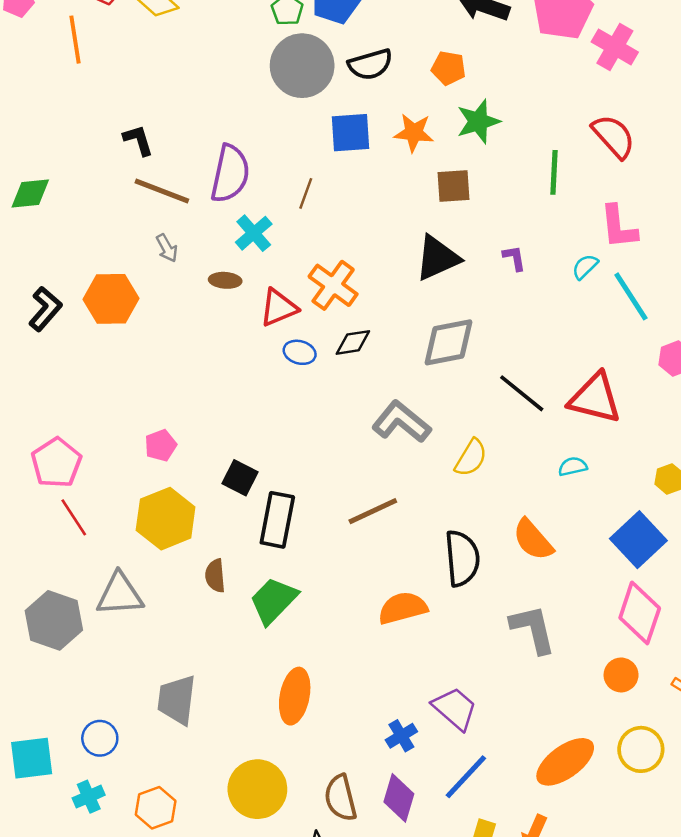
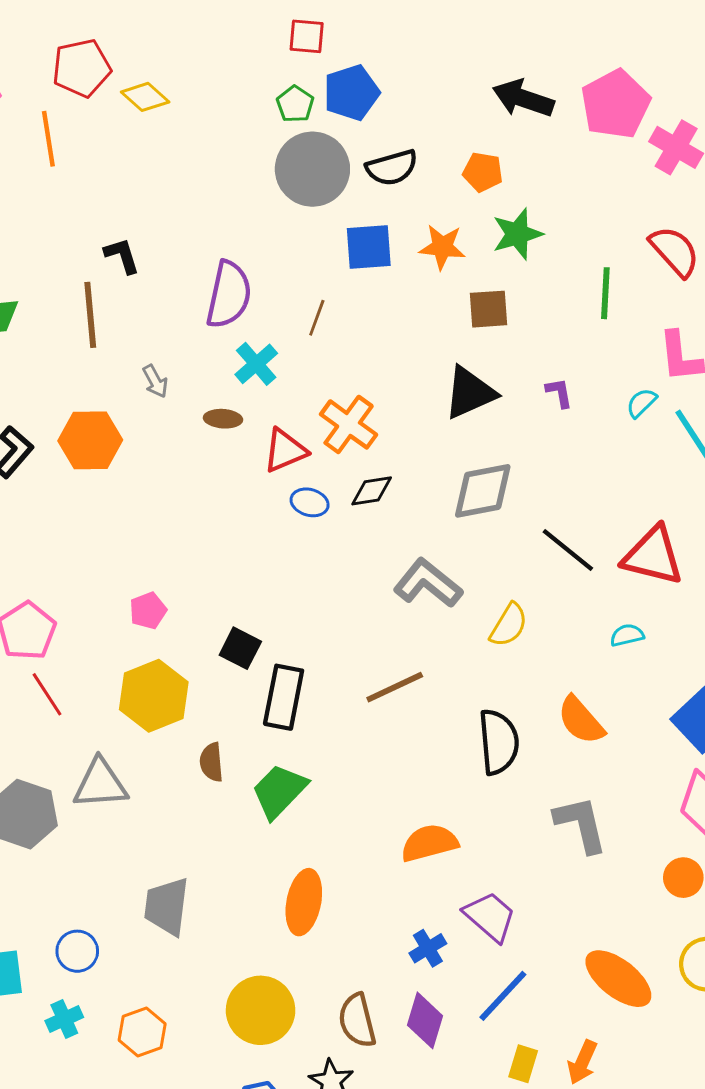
brown line: (162, 191) -> (90, 315), moved, turned 64
orange semicircle: (403, 608) -> (429, 843), moved
orange ellipse: (565, 762) -> (618, 979), turned 74

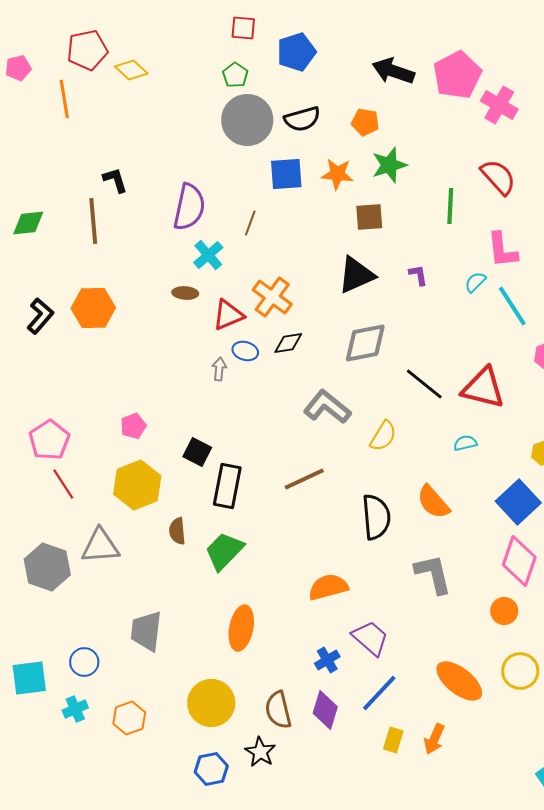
blue pentagon: (351, 93) -> (296, 52), moved
gray arrow: (155, 381) -> (219, 369), moved, turned -145

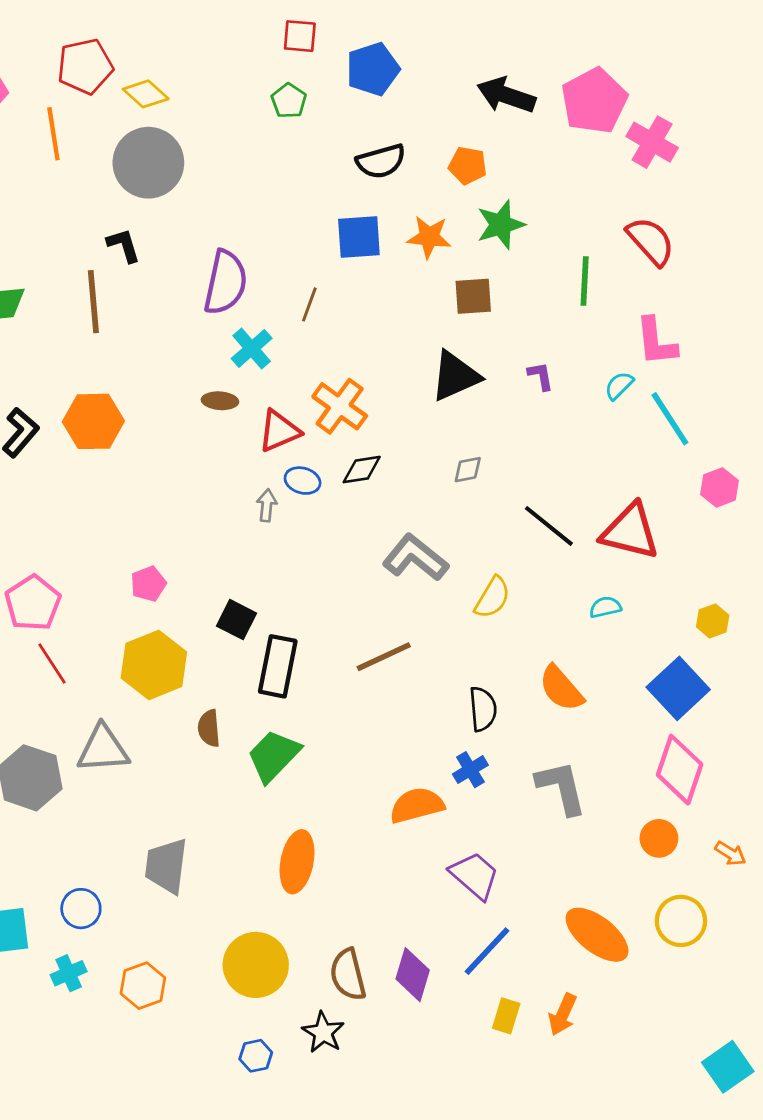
gray circle: (247, 120) -> (148, 163), moved
gray diamond: (365, 343) -> (468, 470), size x0.5
black semicircle: (376, 517) -> (483, 709), size x0.7
blue cross: (327, 660) -> (470, 770), moved
blue hexagon: (211, 769) -> (256, 1056), size x0.7

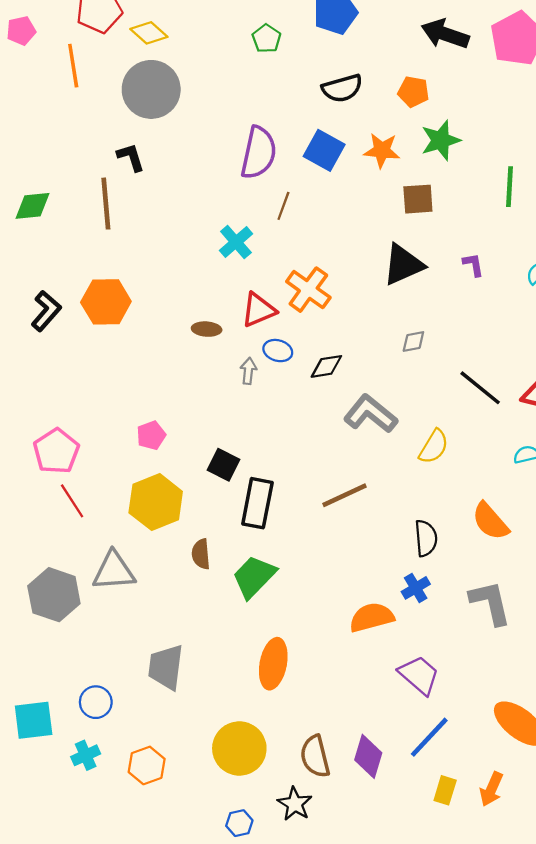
blue square: (359, 237) -> (324, 150), turned 33
purple semicircle: (225, 282) -> (259, 153), moved
brown ellipse: (220, 401) -> (207, 329), moved
black diamond: (362, 470) -> (326, 366), moved

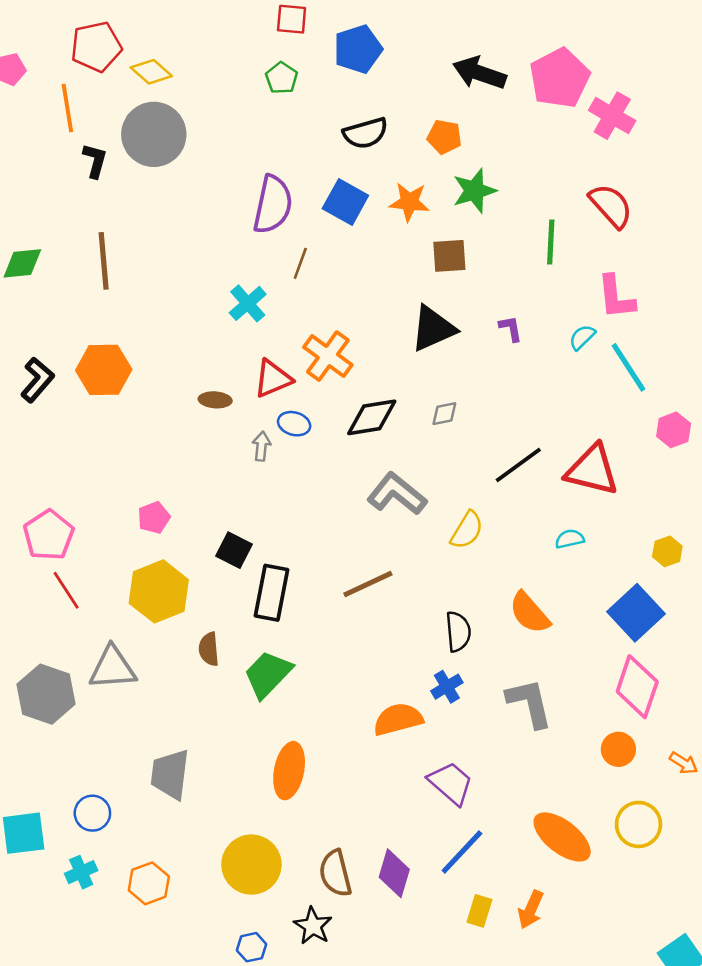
black L-shape: (131, 157) -> (95, 161), moved, turned 32
black diamond: (326, 366) -> (372, 417), moved, size x1.4
black line: (480, 388) -> (518, 465), turned -75

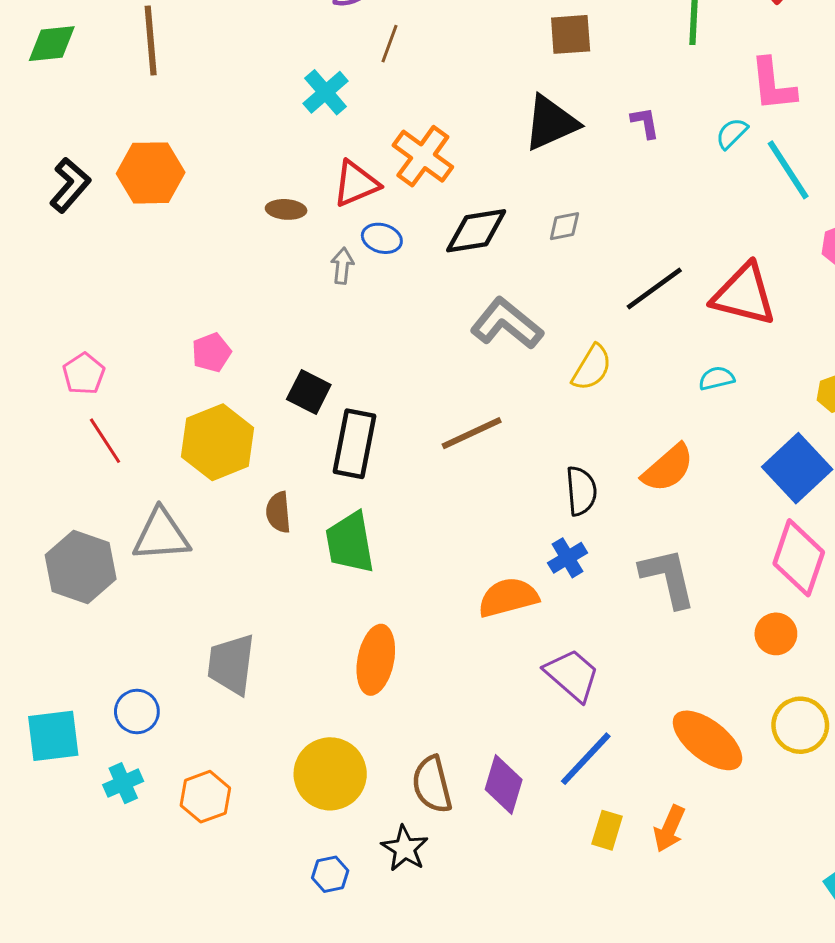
pink pentagon: (49, 535) -> (84, 374), size x0.7
orange semicircle: (530, 613) -> (668, 468), turned -90
green trapezoid: (268, 674) -> (350, 543), turned -54

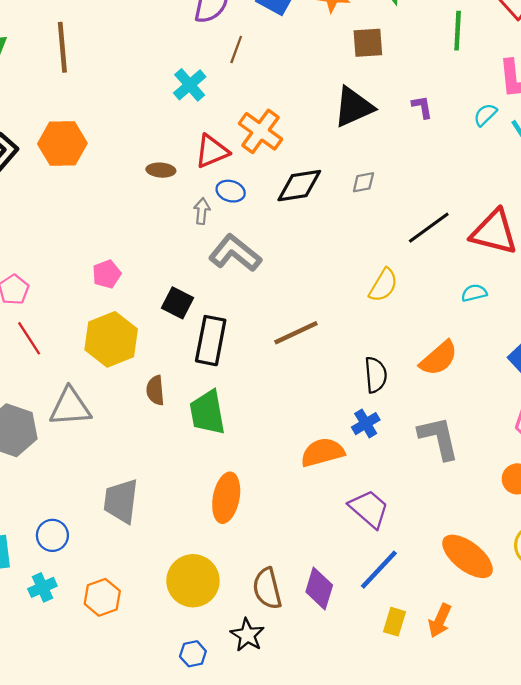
gray L-shape: (507, 324) -> (235, 253), moved

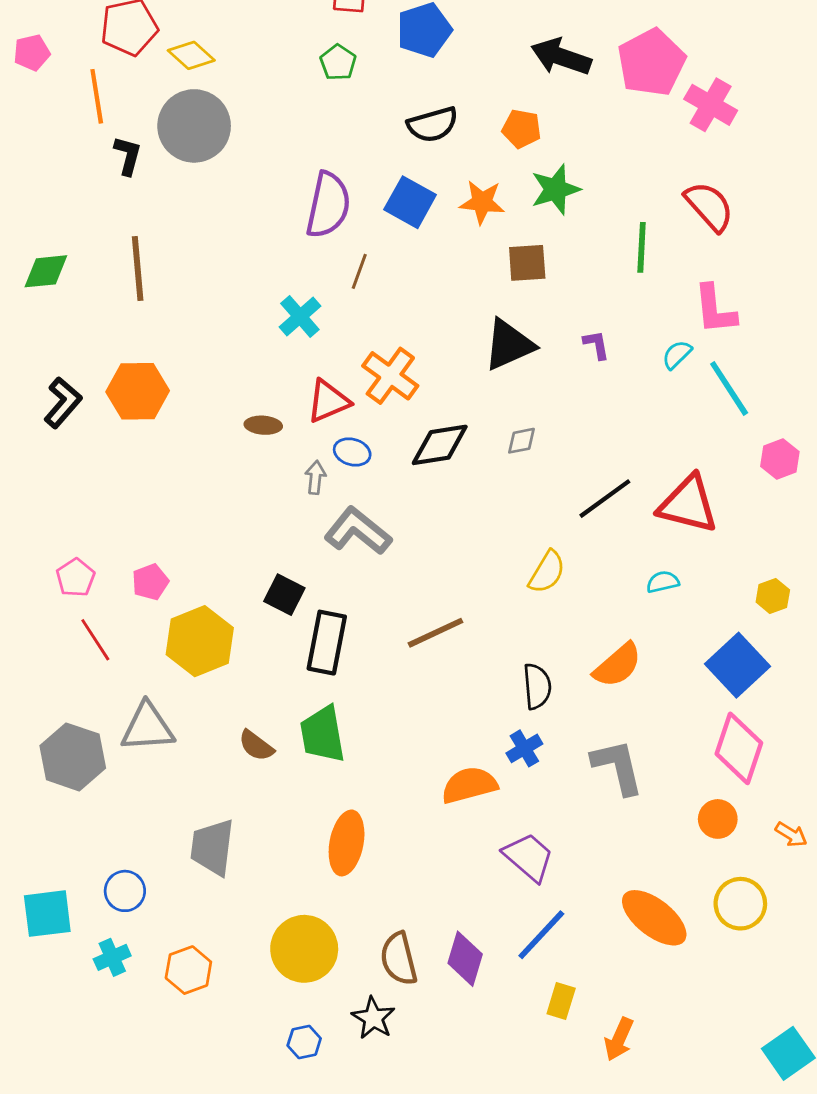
pink pentagon: (107, 274) -> (150, 582), moved
brown semicircle: (155, 390) -> (256, 746), moved, turned -48
orange arrow: (440, 621) -> (619, 1039), moved

